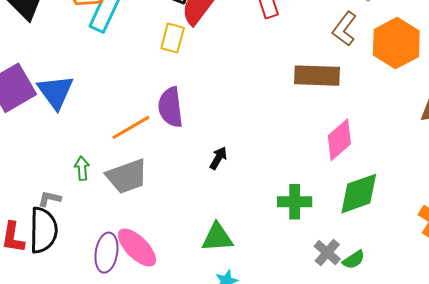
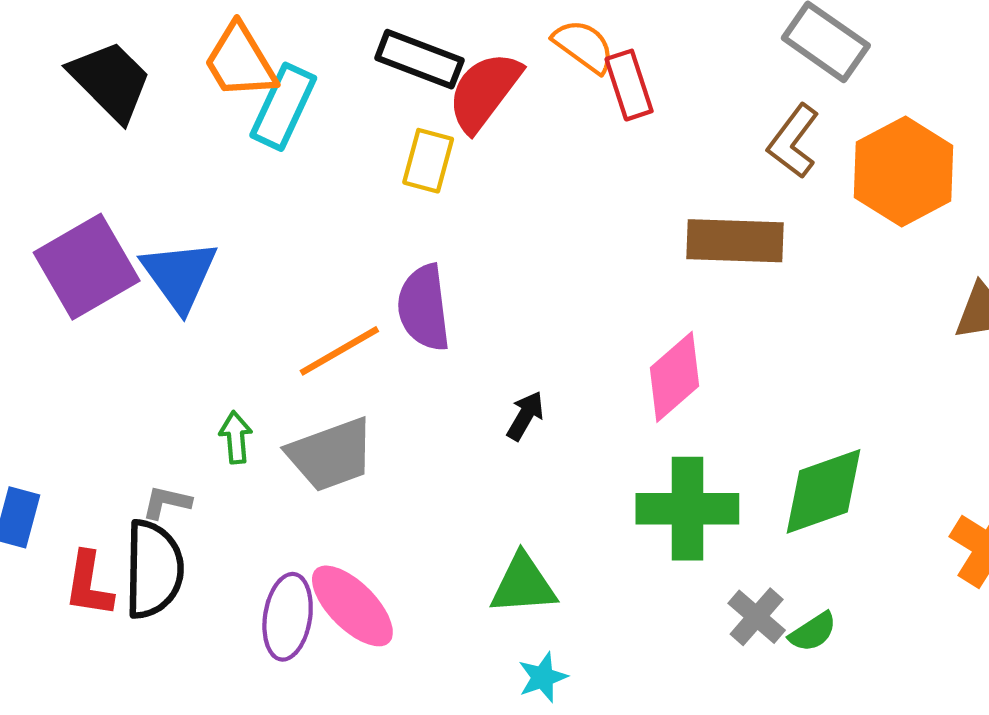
pink diamond: (339, 140) -> (674, 377), moved
green cross: (295, 202) -> (687, 509), size x1.4

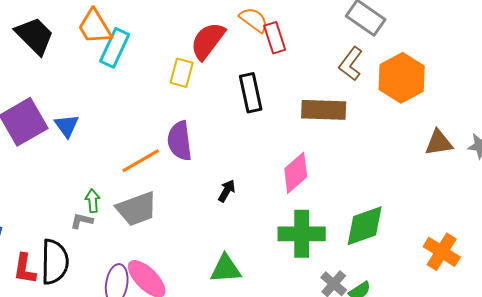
black rectangle: (419, 59) -> (251, 93), moved, turned 57
blue triangle: (180, 275) -> (67, 126), size x0.7
gray L-shape: (167, 502) -> (82, 221), moved

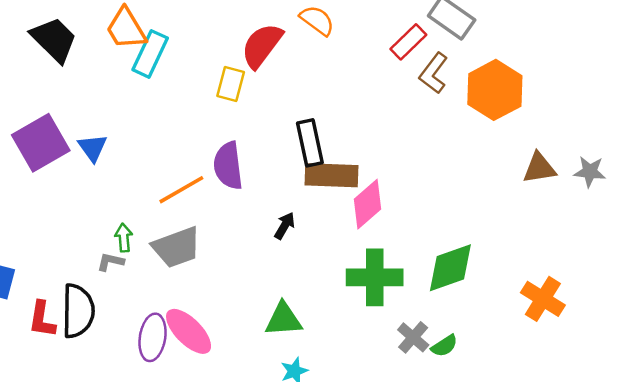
red rectangle: (275, 38) -> (408, 42), moved, turned 64
black rectangle: (251, 93) -> (310, 143), moved
brown rectangle: (324, 110) -> (331, 175), moved

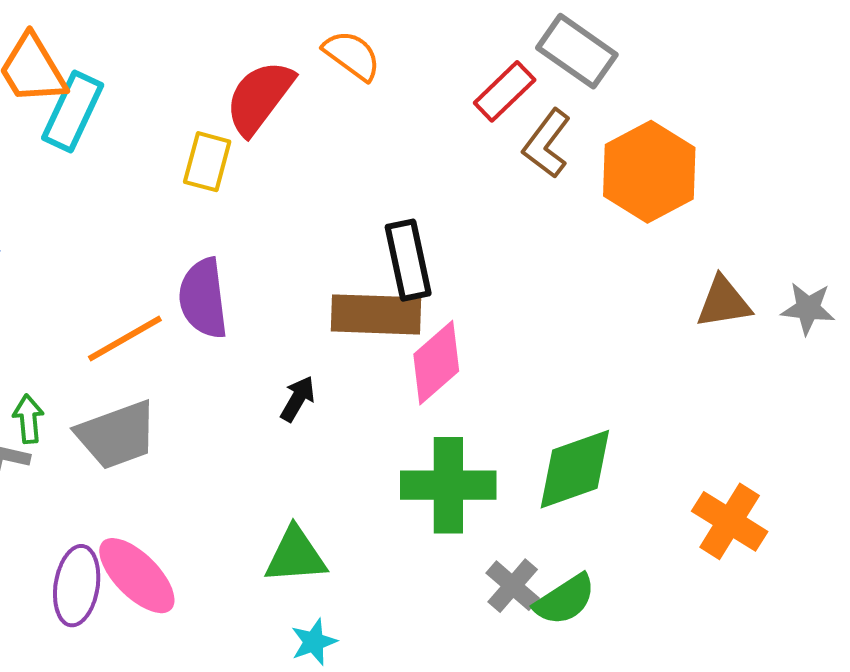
black rectangle: (310, 143) -> (408, 260), moved
green semicircle: (444, 346) -> (565, 600), size x1.4

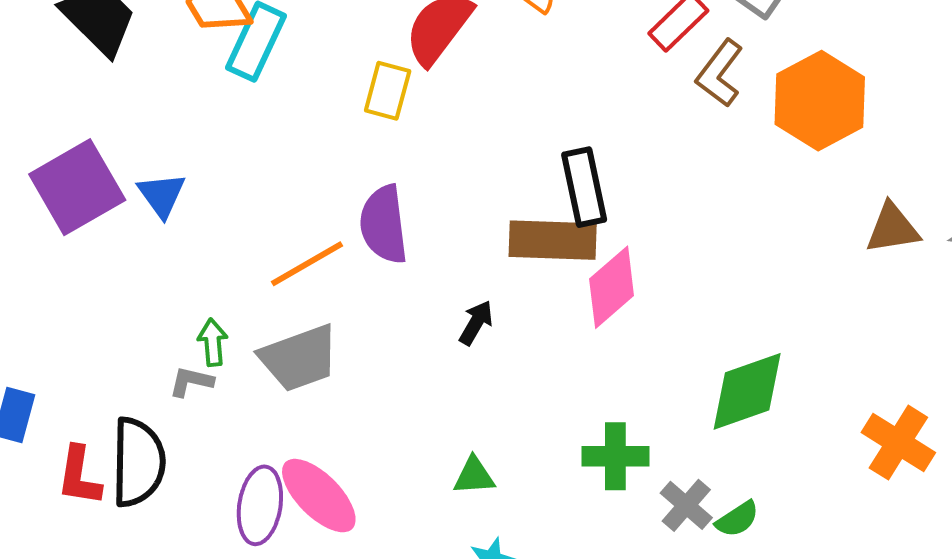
green cross: (448, 485) -> (615, 456), moved, size x0.7
green triangle: (296, 556) -> (474, 476), size x0.7
green semicircle: (565, 600) -> (737, 519), size x0.7

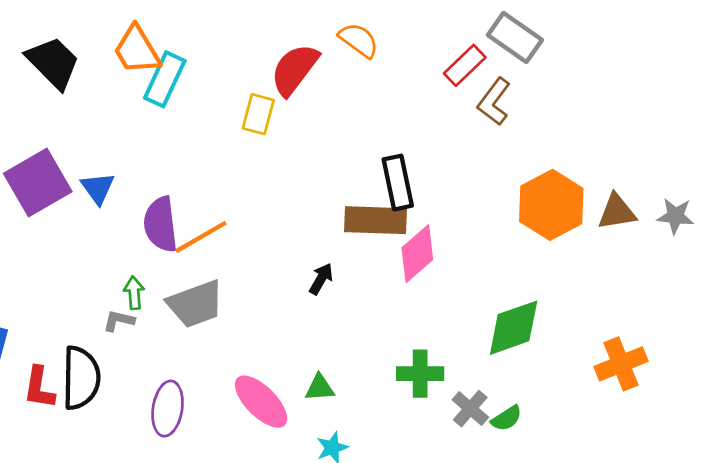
orange hexagon: (820, 101) -> (551, 205), moved
purple semicircle: (384, 224) -> (161, 224), moved
orange cross: (898, 443) -> (621, 364), turned 36
pink ellipse: (319, 496) -> (261, 402), moved

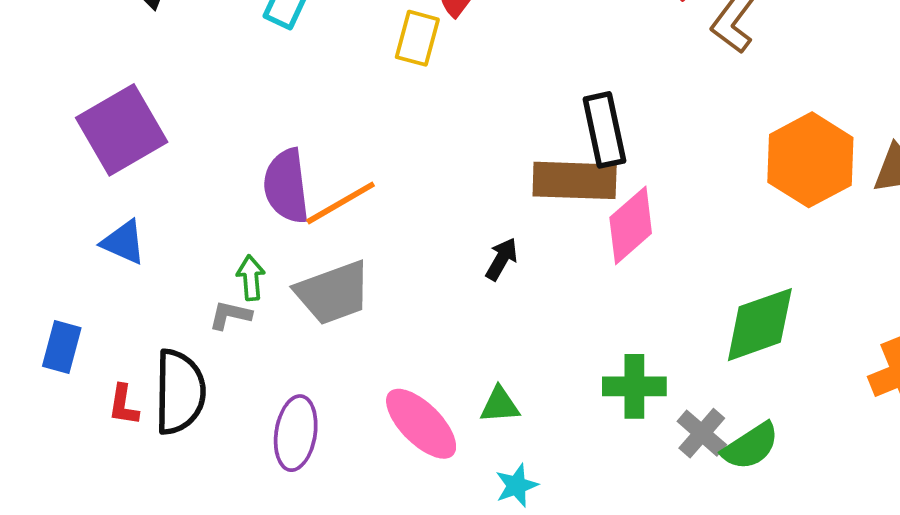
blue triangle: (98, 188) -> (124, 242), moved, turned -30
red L-shape: (39, 388) -> (124, 405), size x0.7
green semicircle: (507, 418) -> (750, 446), size x1.4

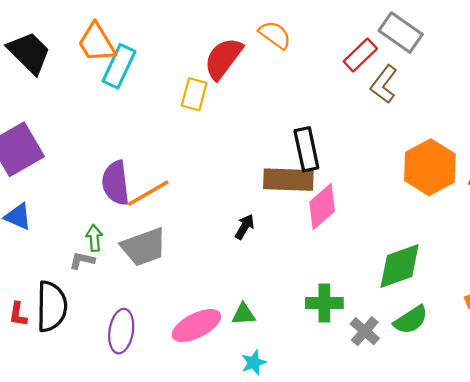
pink ellipse: (421, 424) -> (196, 325), turned -72
green semicircle: (750, 446) -> (411, 320), moved

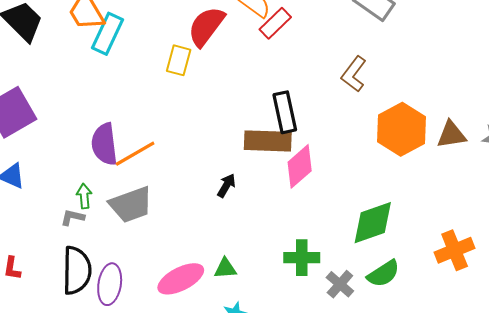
red rectangle: (360, 55) -> (275, 23), moved
brown L-shape: (384, 84) -> (354, 74), moved
black semicircle: (52, 306) -> (77, 270), moved

